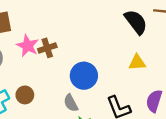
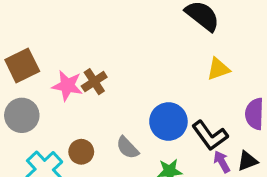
blue circle: (84, 76) -> (168, 122), moved
gray semicircle: (71, 103) -> (127, 148), moved

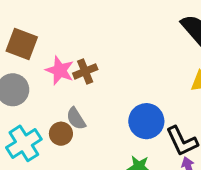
brown square: (22, 66) -> (22, 44), turned 36
gray semicircle: (127, 148) -> (76, 119), moved

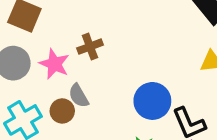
pink star: (60, 70) -> (54, 64), moved

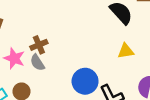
gray semicircle: (79, 96) -> (37, 63), moved

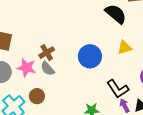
blue circle: (85, 81) -> (90, 56), moved

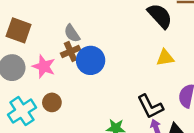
blue circle: (90, 56) -> (91, 60), moved
gray semicircle: (47, 69) -> (72, 33), moved

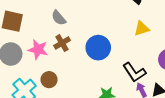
brown cross: (71, 51) -> (62, 43), moved
blue circle: (91, 60) -> (98, 48), moved

